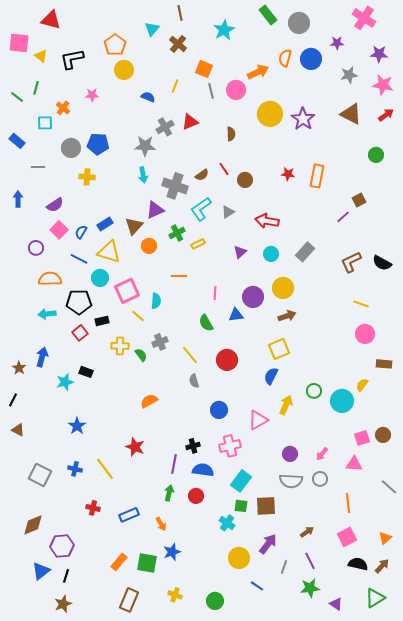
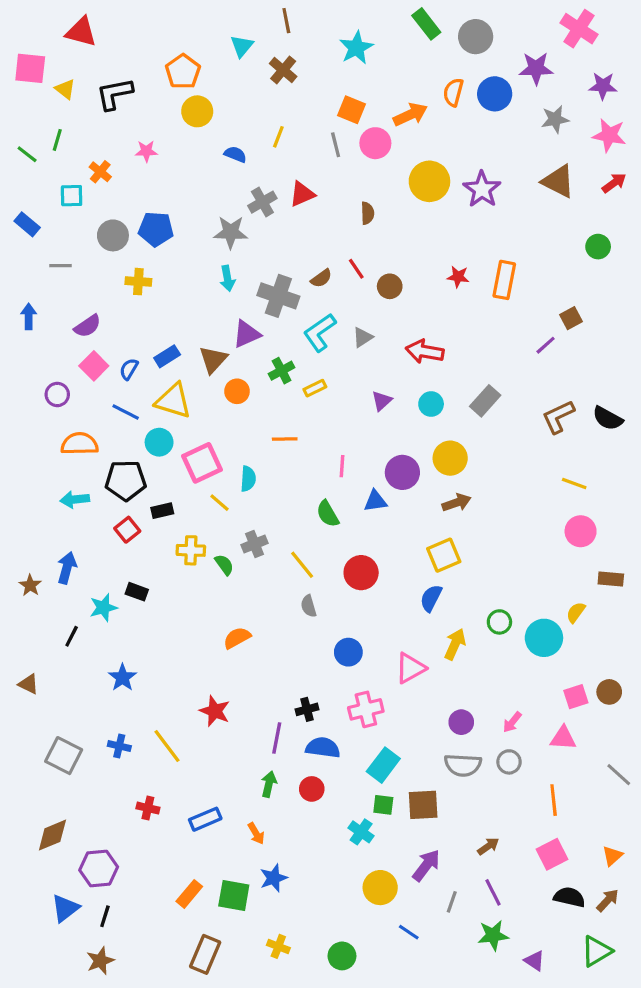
purple star: (337, 43) -> (536, 68), size x1.5
orange square: (204, 69) -> (352, 110), moved
black line: (13, 400) -> (72, 636), moved

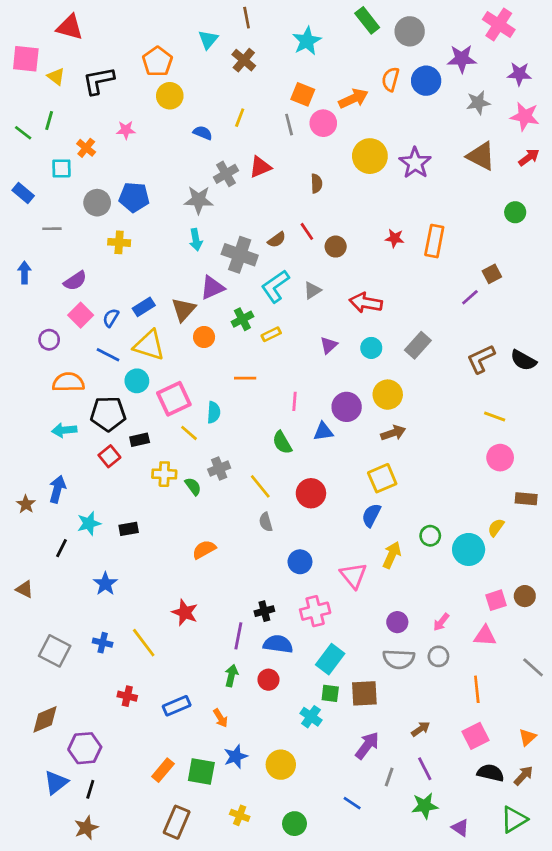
black rectangle: (137, 592) -> (129, 529), moved, turned -30
pink triangle: (410, 668) -> (353, 575), turned -40
yellow circle: (380, 888) -> (281, 765), moved

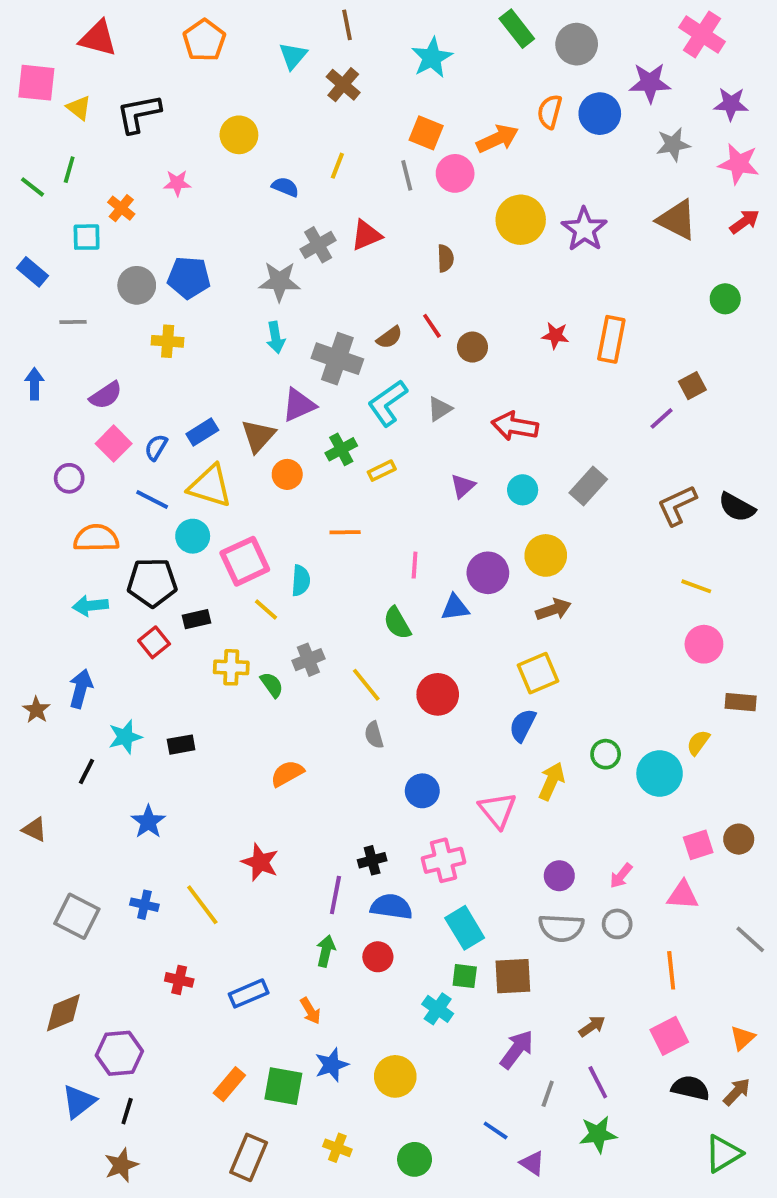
orange pentagon: (157, 61) -> (204, 40), moved
cyan rectangle: (330, 659) -> (465, 928), turned -68
purple triangle: (460, 828) -> (532, 1163), moved

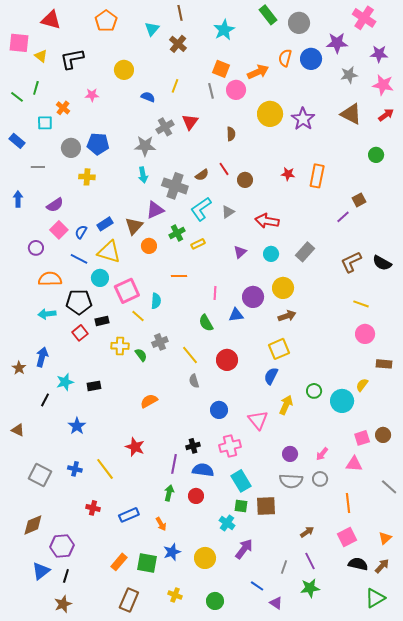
red triangle: (366, 235) -> (190, 122), turned -30
purple arrow: (517, 1049) -> (244, 549), moved

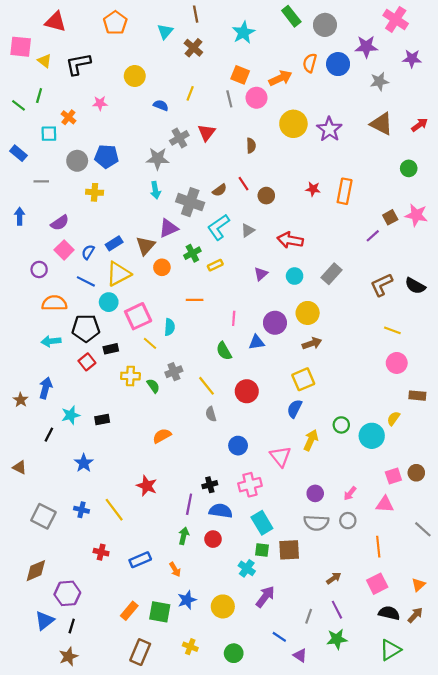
pink star: (383, 85) -> (416, 215), moved
yellow triangle: (109, 252) -> (118, 274), turned -45
green triangle: (375, 598) -> (390, 650), moved

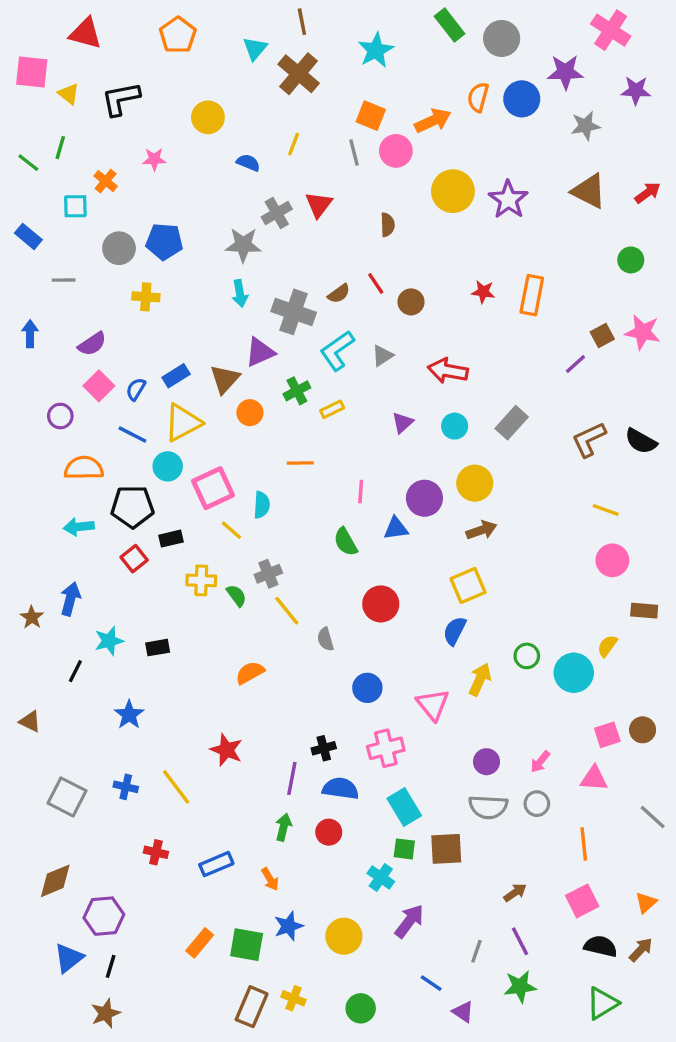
brown cross: (193, 48) -> (299, 74), size x1.4
yellow line: (206, 386) -> (287, 611), moved
brown rectangle: (140, 652) -> (252, 1007), moved

